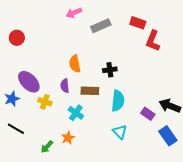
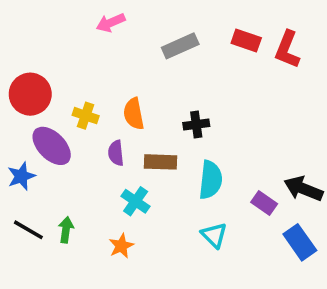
pink arrow: (74, 13) -> (111, 23), moved
red circle: (17, 38) -> (30, 94), moved, size x1.5
red L-shape: (153, 41) -> (287, 49), moved
yellow cross: (45, 102) -> (86, 116), moved
green arrow: (47, 147) -> (66, 230), moved, turned 144

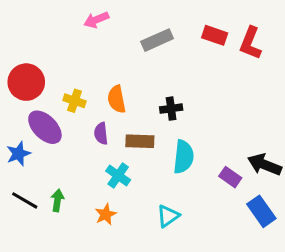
cyan triangle: (214, 235) -> (168, 216), moved, turned 40

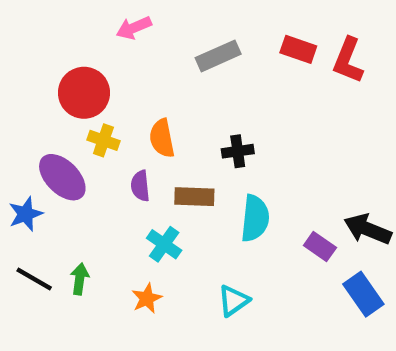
red circle: (26, 82) -> (84, 93), moved

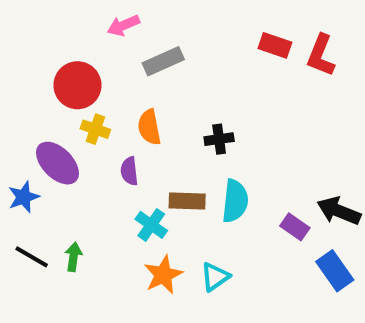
gray rectangle: (218, 56) -> (163, 61), moved
brown rectangle: (194, 197) -> (187, 201), moved
orange star: (147, 298) -> (163, 275), moved, size x1.4

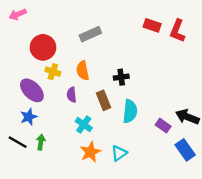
pink arrow: (123, 25) -> (18, 14), moved
blue star: (24, 197) -> (29, 117), moved
brown rectangle: (187, 201) -> (104, 100), moved, turned 66

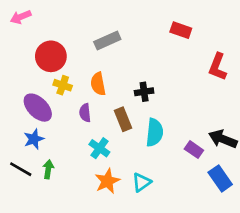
red L-shape: (177, 31) -> (218, 67), moved

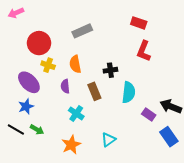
red L-shape: (218, 67) -> (144, 51), moved
cyan semicircle: (155, 132) -> (129, 92), moved
green arrow: (48, 169) -> (37, 130), turned 112
orange star: (107, 181) -> (71, 145), moved

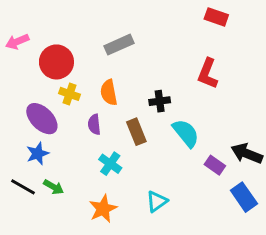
pink arrow: (16, 13) -> (17, 42), moved
red rectangle: (139, 23) -> (216, 17), moved
cyan semicircle: (129, 92) -> (186, 133), turned -45

